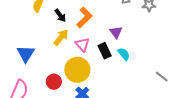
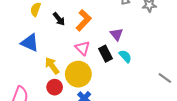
yellow arrow: (61, 37) -> (52, 66), moved, turned -72
blue triangle: (26, 54) -> (30, 43), moved, turned -36

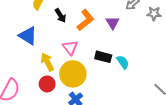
purple triangle: (116, 34) -> (113, 23), moved
pink triangle: (83, 48) -> (70, 48), moved
black rectangle: (106, 54) -> (103, 57), turned -56

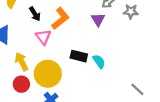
purple triangle: (113, 23) -> (98, 19), moved
pink triangle: (70, 48) -> (43, 37), moved

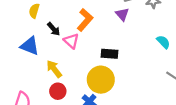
black arrow: (35, 14) -> (54, 29), moved
cyan semicircle: (99, 61) -> (163, 42), moved
yellow circle: (48, 74) -> (101, 80), moved

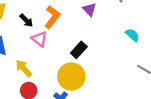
black arrow: (54, 29) -> (26, 20), moved
black rectangle: (110, 54) -> (79, 50), turned -49

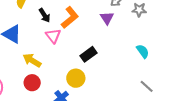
yellow arrow: (24, 68) -> (32, 60), turned -30
yellow circle: (71, 77) -> (76, 78), size x0.7

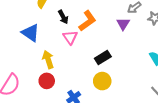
yellow arrow: (32, 60) -> (48, 59), turned 36
yellow circle: (76, 78) -> (102, 81), moved

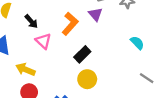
orange L-shape: (87, 21) -> (70, 24), moved
yellow arrow: (48, 59) -> (25, 69), turned -36

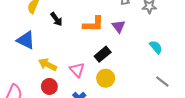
purple triangle: (95, 14) -> (119, 26), moved
orange L-shape: (70, 24) -> (93, 24), turned 45
pink triangle: (43, 41) -> (77, 70), moved

